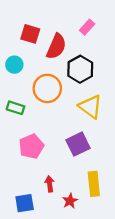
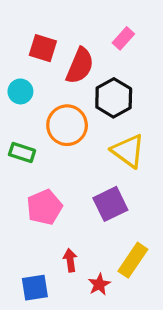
yellow rectangle: (94, 184) -> (133, 260), turned 40

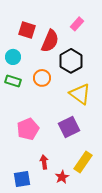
orange circle: (67, 125) -> (42, 78), size x0.7
green rectangle: (22, 153) -> (13, 81), moved

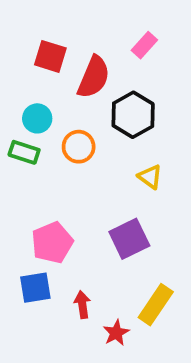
cyan circle: (13, 57) -> (37, 118), moved
yellow triangle: (80, 94) -> (150, 177), size x0.6
blue square: (22, 179) -> (35, 288), moved

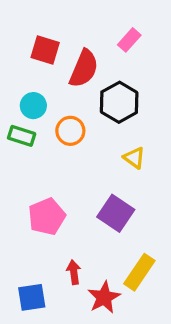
purple square: (129, 239) -> (116, 213), turned -30
blue square: (35, 288) -> (32, 297), moved
red star: (116, 333) -> (104, 297), size x1.4

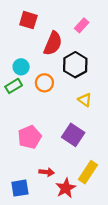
red square: (45, 50) -> (28, 20), moved
green rectangle: (22, 136) -> (14, 86), turned -49
red arrow: (74, 272) -> (47, 172), turned 104

